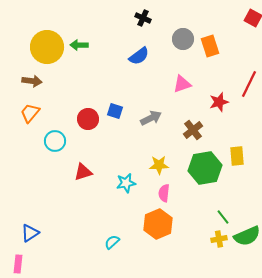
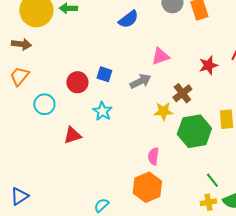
pink triangle: (182, 84) -> (160, 56), moved
yellow star: (159, 165) -> (163, 111), moved
cyan star: (126, 183) -> (102, 111), moved, turned -30

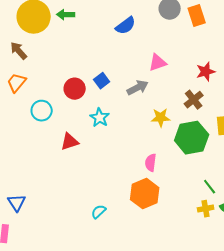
brown arrow: (21, 44) -> (19, 51), turned -138
blue square: (104, 74) -> (102, 81), turned 35
brown cross: (182, 93) -> (194, 100), moved
blue triangle: (19, 196) -> (17, 203), turned -30

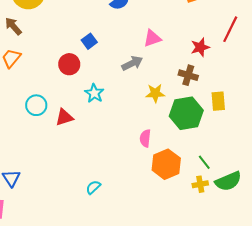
blue square: (102, 81) -> (89, 41), moved
brown cross: (194, 100) -> (188, 75), turned -36
cyan circle: (42, 111) -> (36, 105), moved
orange hexagon: (145, 194) -> (166, 164), moved

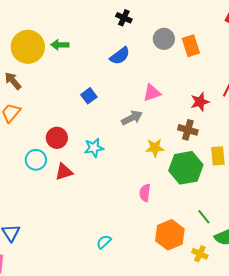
red circle: (69, 64) -> (57, 138), moved
cyan star: (94, 93) -> (94, 148), turned 30
orange hexagon: (166, 164) -> (170, 235), moved
yellow cross: (200, 184) -> (200, 254), moved, turned 35
cyan semicircle: (93, 187) -> (104, 242), moved

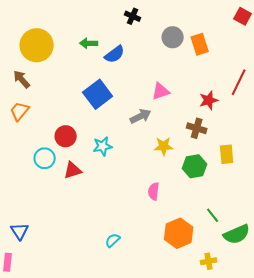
green arrow: (60, 45) -> (89, 43), moved
blue semicircle: (120, 56) -> (115, 54), moved
blue square: (89, 96) -> (98, 94), size x1.8
green hexagon: (186, 168) -> (195, 166), size x0.7
yellow cross: (200, 254) -> (209, 261), moved, turned -35

